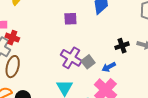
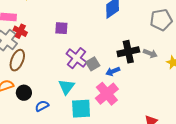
purple square: (70, 19) -> (61, 28), moved
black cross: (122, 46) -> (128, 52), size x1.5

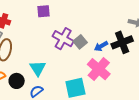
black cross: (128, 52) -> (122, 42), moved
cyan triangle: (66, 87) -> (38, 68), moved

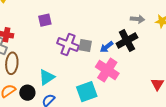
gray square: (80, 42) -> (85, 45), turned -32
cyan triangle: (38, 68) -> (47, 77), turned 36

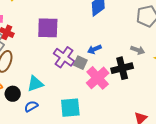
purple square: (45, 20) -> (48, 28), size x1.6
blue arrow: (107, 47) -> (94, 49), moved
pink cross: (107, 70) -> (98, 78), moved

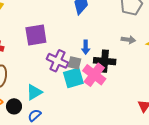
blue arrow: (94, 49) -> (86, 47), turned -56
black cross: (122, 68) -> (105, 61), moved, turned 30
cyan square: (70, 108) -> (73, 78), moved

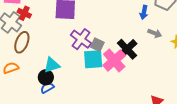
blue arrow: (86, 47) -> (144, 12), moved
black cross: (105, 61) -> (127, 49), turned 30
black circle: (14, 106) -> (46, 77), moved

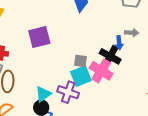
blue arrow: (144, 12) -> (119, 43), moved
purple cross: (81, 39) -> (68, 92), moved

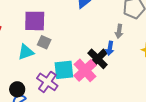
gray arrow: (132, 33) -> (119, 31), moved, turned 80
gray square: (80, 61) -> (44, 42), moved
cyan triangle: (43, 94) -> (26, 52), moved

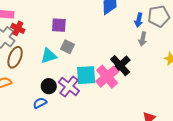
purple square: (35, 21) -> (59, 25), size x0.7
blue arrow: (110, 48) -> (139, 20), moved
black circle: (17, 89) -> (49, 86), moved

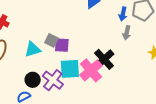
purple square: (59, 25) -> (62, 45), moved

